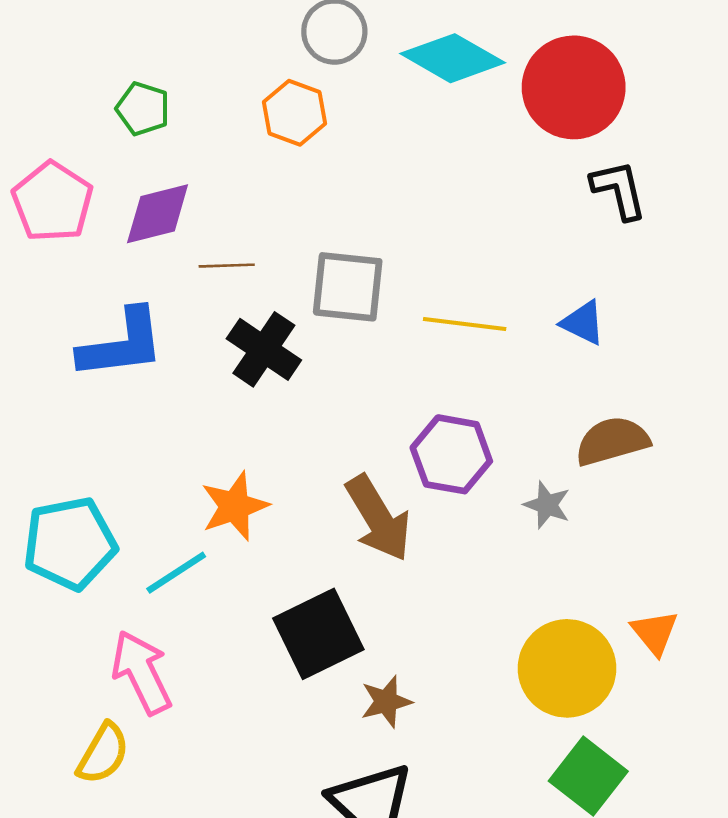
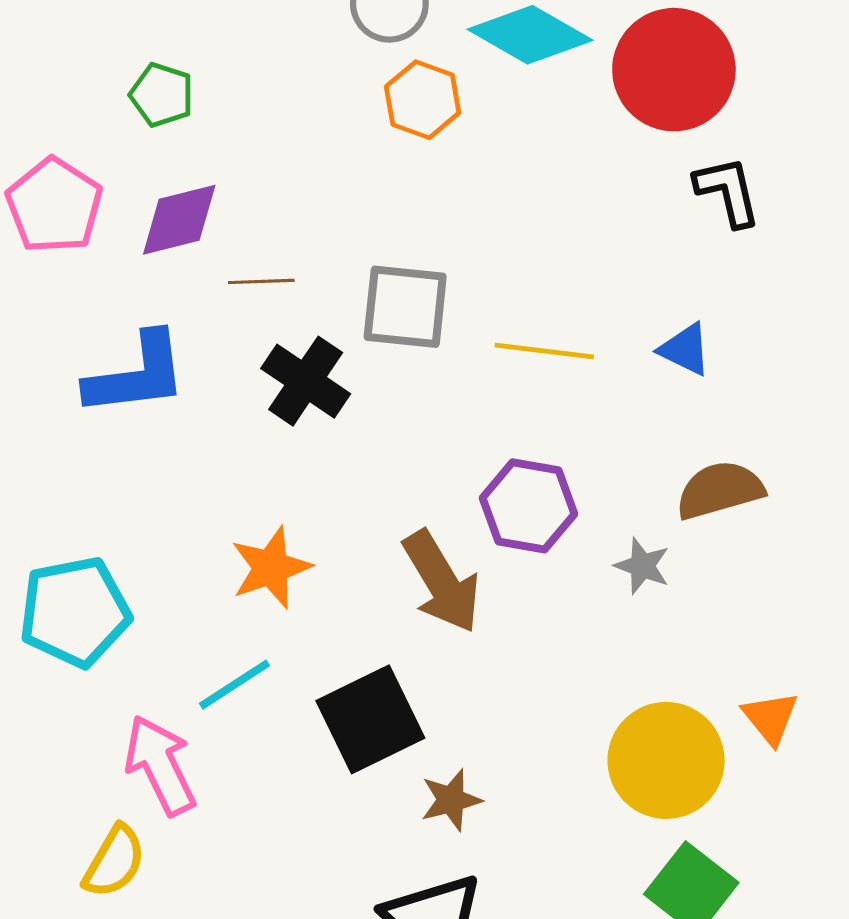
orange hexagon: (294, 113) -> (423, 100), moved
cyan line: (176, 573) -> (234, 685), moved

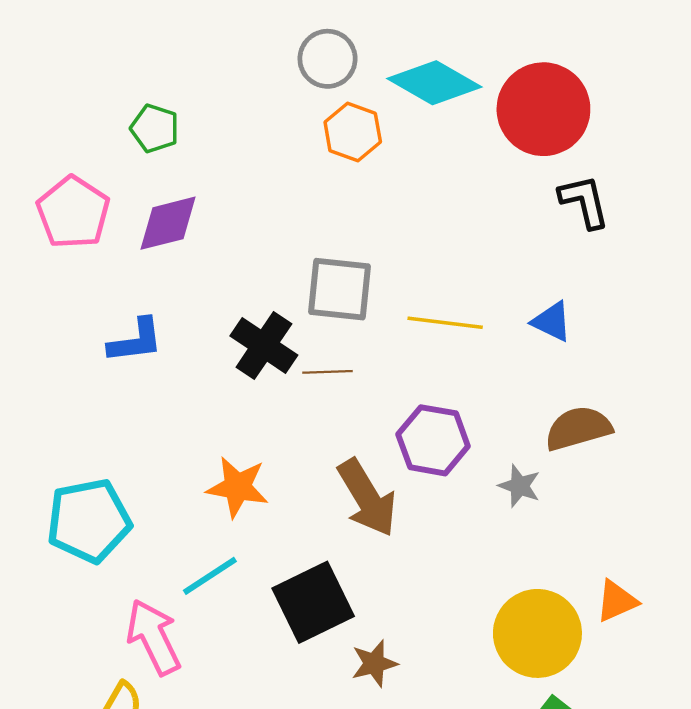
brown line: (261, 281) -> (328, 372), moved
blue L-shape: (136, 375) -> (136, 341), size x0.7
orange star: (271, 568) -> (238, 487), turned 30
orange triangle: (770, 718) -> (617, 601), turned 45

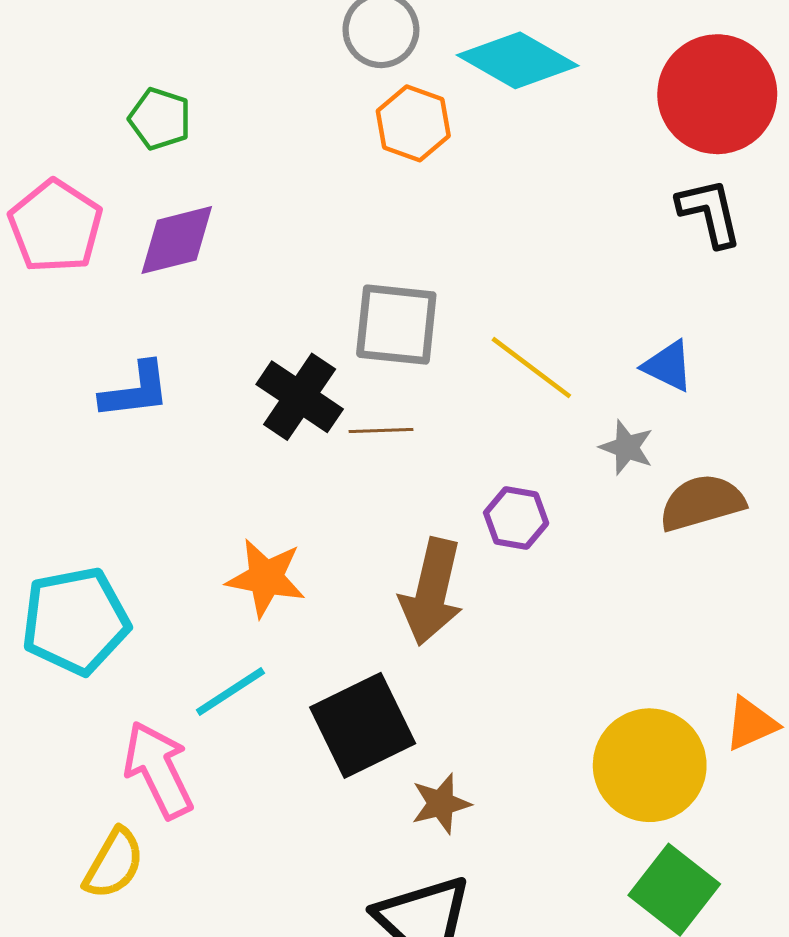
red circle: (543, 109) -> (717, 94), moved
yellow line: (445, 323) -> (531, 368), turned 30
purple hexagon: (433, 440) -> (516, 518), size x0.7
gray star: (519, 486) -> (627, 447), moved
brown arrow: (367, 498) -> (432, 592), turned 44

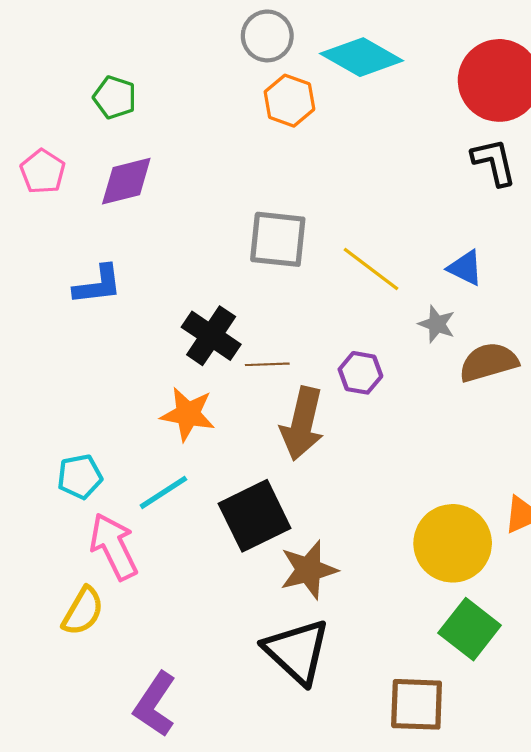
pink pentagon: (55, 226) -> (43, 172), size x0.7
black cross: (300, 397) -> (211, 336), moved
brown line: (381, 430) -> (267, 364), moved
cyan pentagon: (75, 621) -> (80, 477), moved, size x0.6
brown star: (441, 804) -> (309, 570), size x1.4

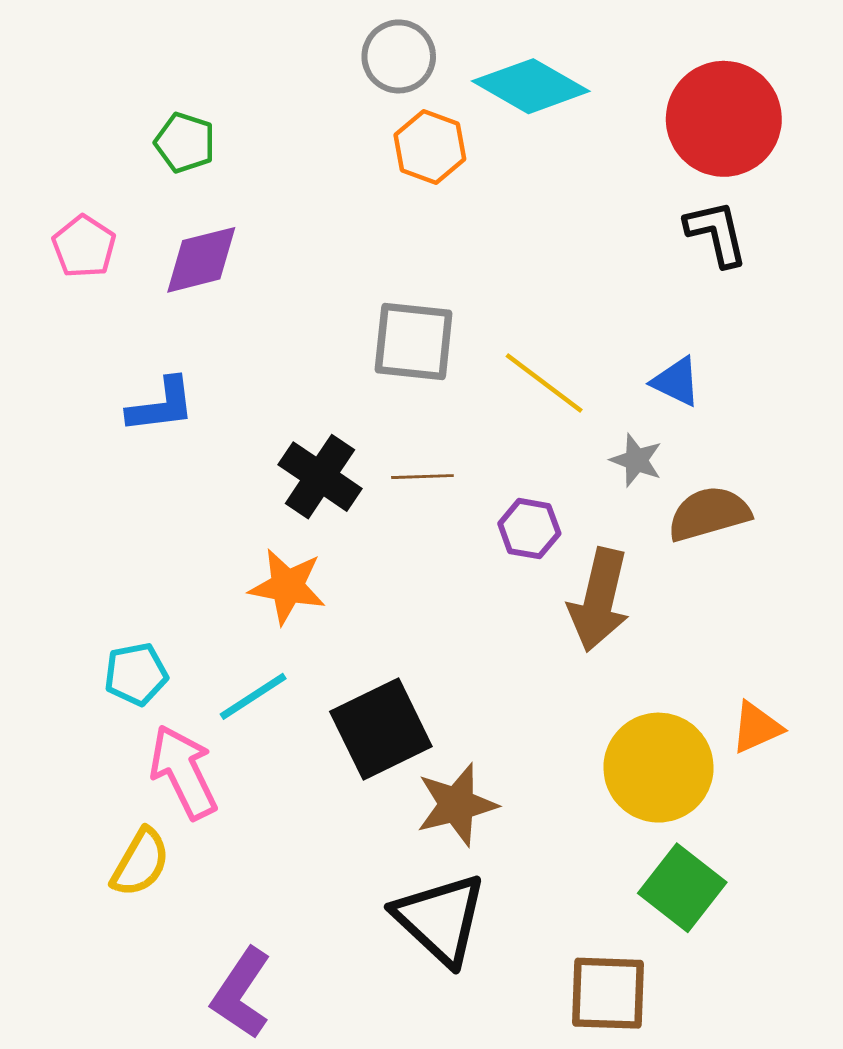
brown line: (267, 364) -> (422, 477), moved
brown arrow: (302, 424) -> (599, 600), moved

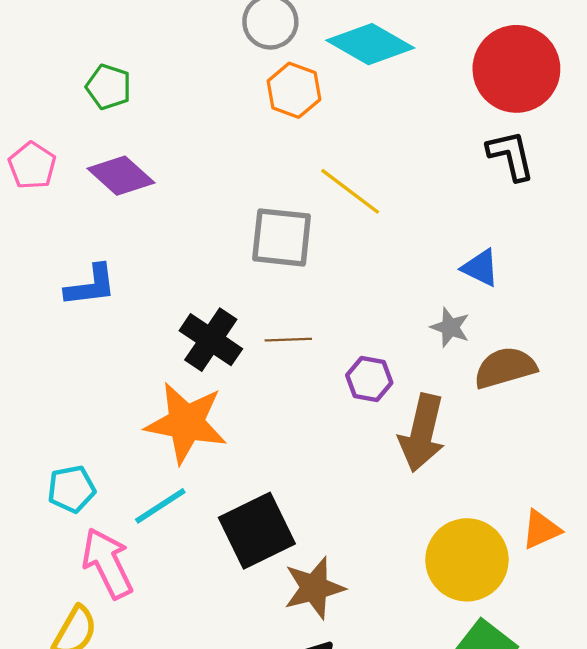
purple diamond: (201, 260) -> (121, 176), turned 56
yellow line: (544, 383) -> (350, 191), moved
orange star: (287, 586) -> (186, 423), size x1.4

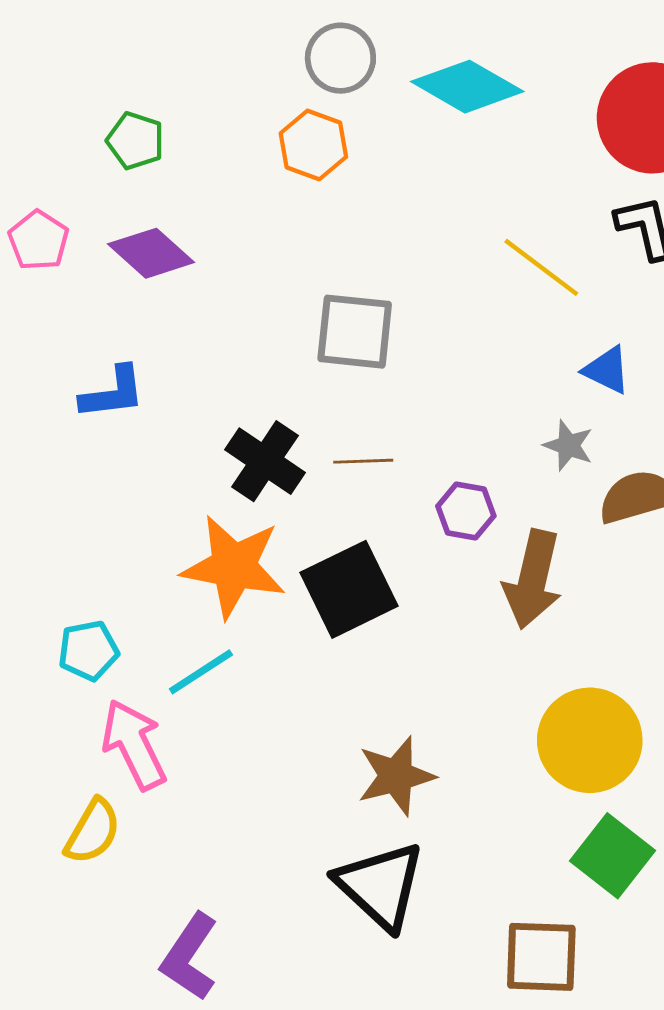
orange hexagon: (294, 90) -> (313, 145), moved
yellow line: (350, 191) -> (541, 267), moved
black square: (257, 531) -> (349, 589), moved

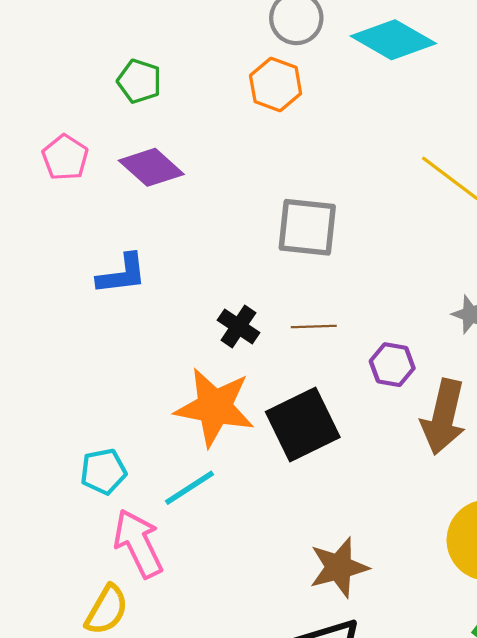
black cross: (265, 461) -> (239, 326), size x0.7

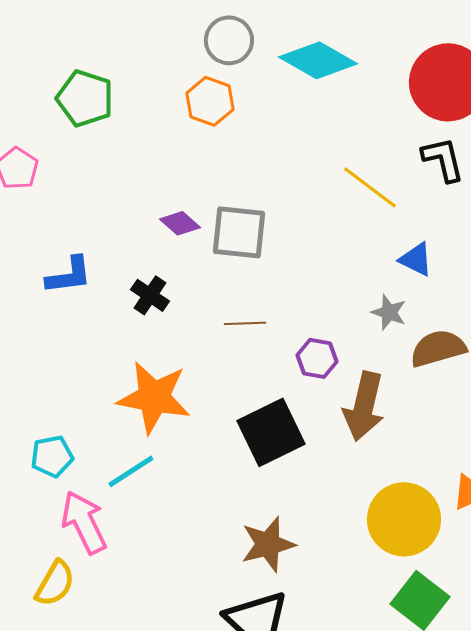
green pentagon: (139, 81) -> (85, 98), size x1.4
purple diamond: (151, 167) -> (180, 223), moved, size x0.7
black cross: (239, 326) -> (150, 295), moved
black square: (303, 425) -> (271, 432), moved

